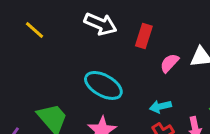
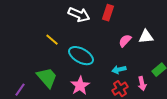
yellow line: (34, 30) -> (52, 40), moved
red rectangle: (144, 36) -> (108, 13), moved

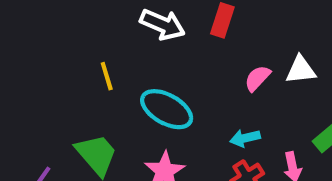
yellow line: (52, 40) -> (107, 76), turned 32

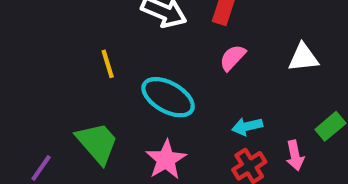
pink semicircle: (257, 78) -> (233, 58), moved

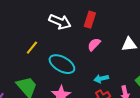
yellow line: (108, 64) -> (32, 48), turned 56

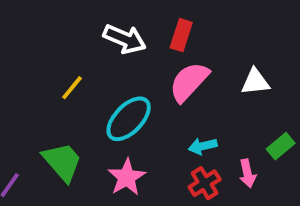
pink semicircle: (94, 44) -> (189, 82), size x1.6
cyan ellipse: (62, 64) -> (129, 119), turned -75

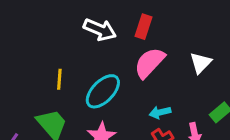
white triangle: (255, 82) -> (201, 63), turned -40
yellow line: (72, 88) -> (59, 79), moved, turned -35

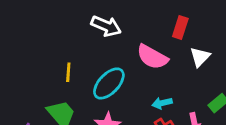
red rectangle: (143, 27) -> (180, 27), moved
pink semicircle: (149, 63) -> (152, 57), turned -104

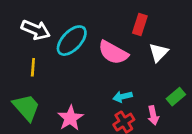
white arrow: (106, 26) -> (36, 30), moved
cyan ellipse: (109, 83) -> (72, 41), moved

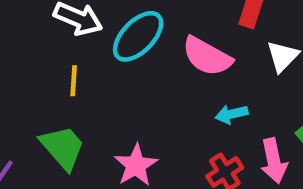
cyan arrow: (123, 97) -> (231, 114), moved
pink arrow: (153, 115) -> (274, 161), size x1.4

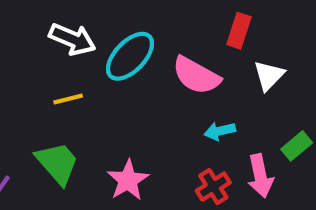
yellow line: (74, 81) -> (68, 99), turned 72

